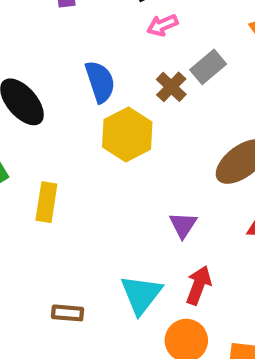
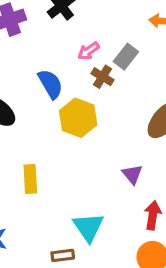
pink arrow: (162, 25) -> (88, 51), moved
cyan triangle: (141, 294) -> (88, 227), moved

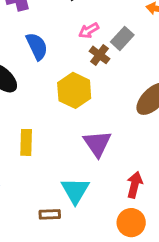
blue semicircle: (50, 84) -> (37, 46), moved
purple triangle: (132, 174) -> (97, 144), moved, size x1.5

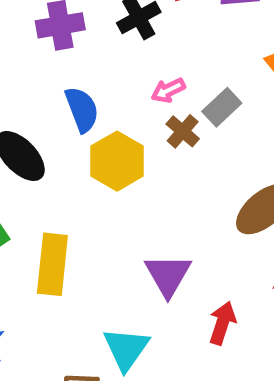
yellow hexagon: (74, 90) -> (117, 161), moved
yellow rectangle: (26, 142) -> (52, 264), size x1.4
red arrow: (135, 185) -> (222, 323), moved

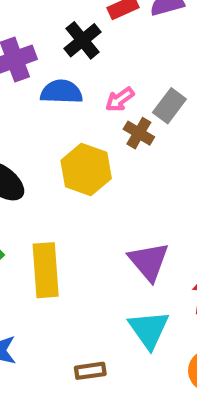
blue semicircle: (82, 109) -> (61, 92), moved, turned -57
cyan triangle: (126, 349) -> (149, 329), moved

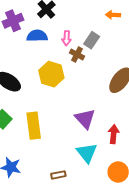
pink arrow: (120, 99) -> (67, 38), turned -48

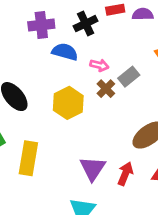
pink arrow: (67, 38) -> (99, 65), turned -96
red arrow: (114, 134) -> (125, 174), moved

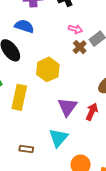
blue semicircle: (65, 52) -> (24, 26), moved
yellow hexagon: (68, 103) -> (48, 69), moved

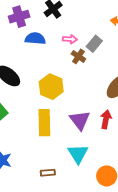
blue semicircle: (24, 26) -> (35, 38), moved
yellow rectangle: (19, 97) -> (44, 123), moved

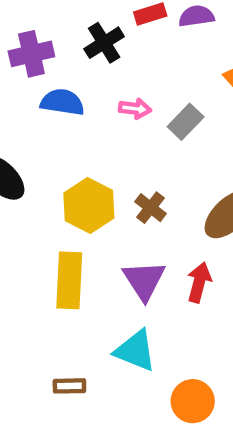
brown cross: (78, 56) -> (151, 208), moved
cyan triangle: (78, 154) -> (135, 351), turned -40

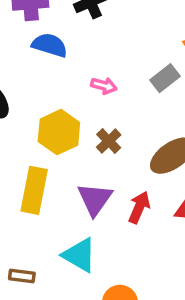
pink arrow: (135, 109) -> (104, 86), moved
gray rectangle: (186, 122) -> (165, 78), moved

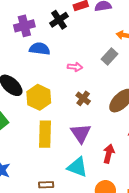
yellow hexagon: (59, 132) -> (39, 97), moved
red arrow: (139, 207) -> (109, 154), moved

